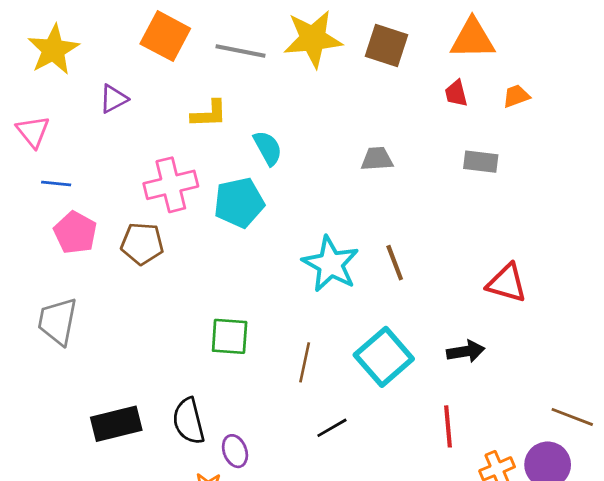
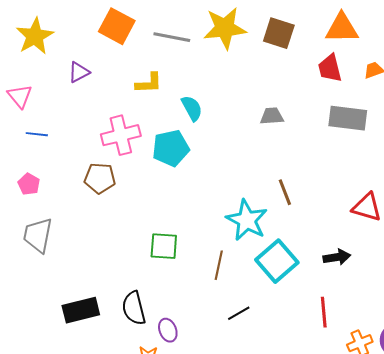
red trapezoid: (456, 93) -> (330, 68), size x1.4
gray rectangle: (481, 162) -> (348, 118), size x1.5
pink pentagon: (75, 233) -> (29, 184), moved, size x0.7
cyan star: (331, 264) -> (247, 220), moved

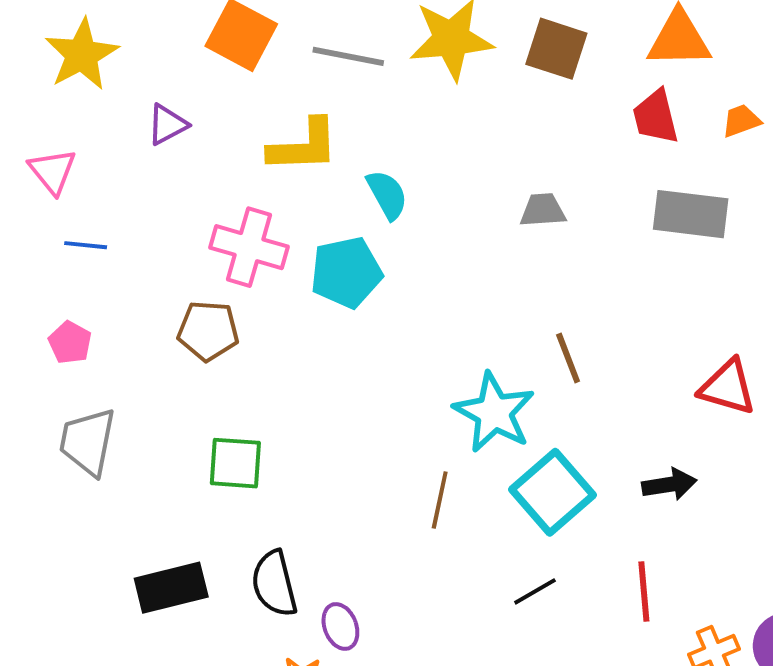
yellow L-shape: (149, 83) -> (303, 146), size x1.4
pink cross: (121, 135) -> (249, 247), turned 30
green square: (164, 246) -> (235, 463), moved
black line: (239, 313) -> (535, 591), moved

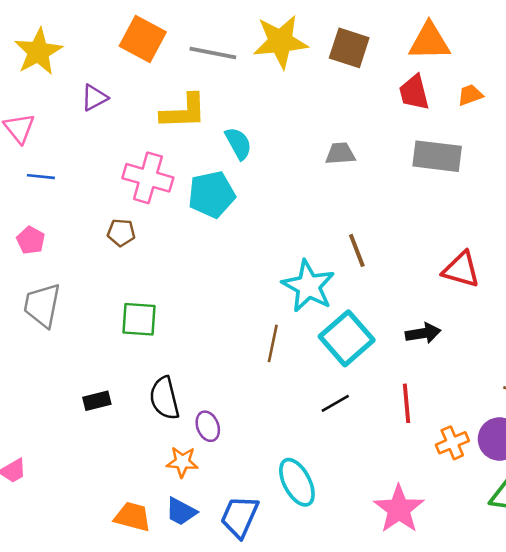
brown pentagon: (208, 331) -> (121, 233), size x0.7
black rectangle: (171, 588) -> (97, 401), size x0.6

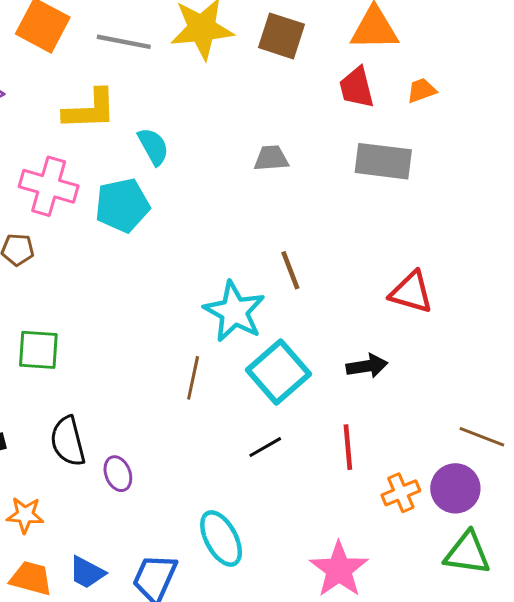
orange star: (182, 462) -> (25, 515), moved

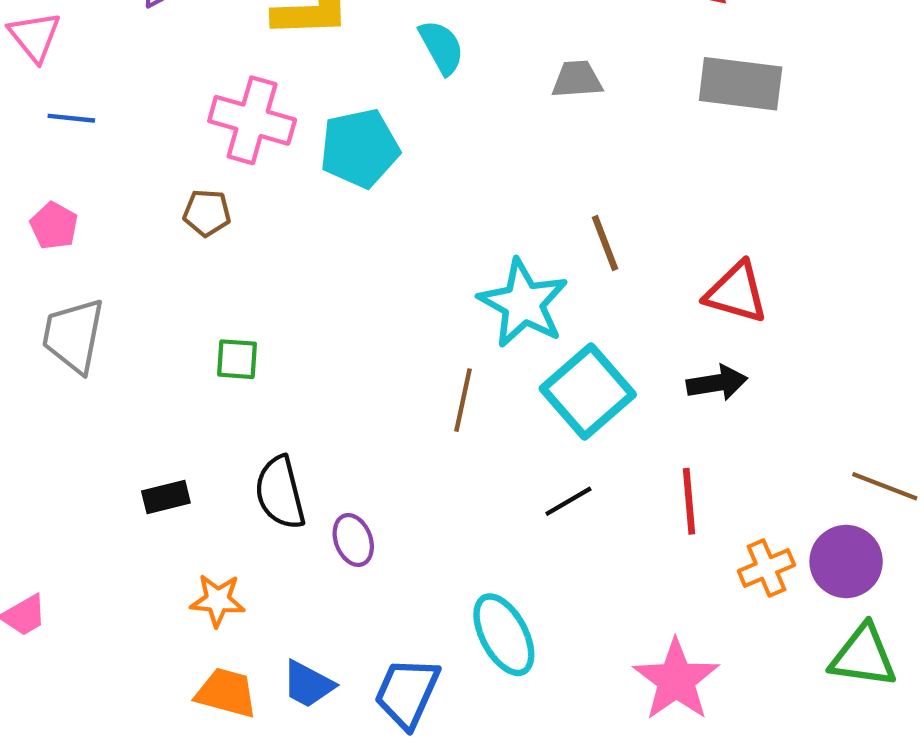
cyan semicircle: (153, 146) -> (441, 47), moved
red triangle: (411, 292) -> (736, 292), moved
green square: (38, 350) -> (237, 359), size x0.7

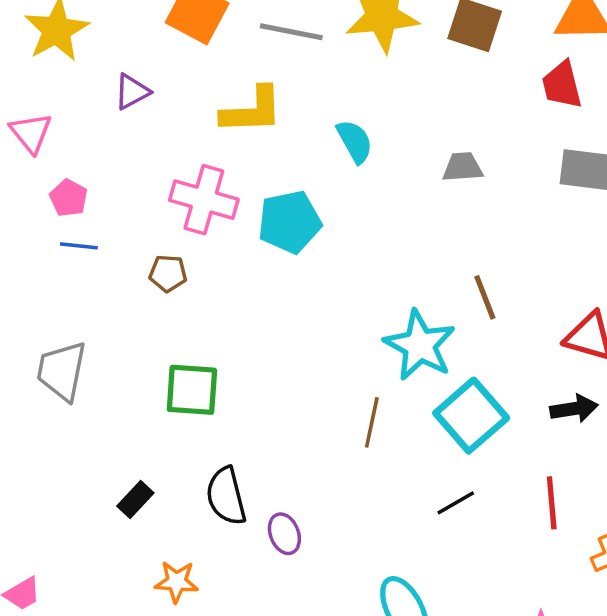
blue line: (71, 118) -> (79, 246), moved
pink pentagon: (54, 226) -> (69, 198), moved
green square: (237, 359) -> (192, 390), size x1.6
black rectangle: (166, 497) -> (135, 499), turned -33

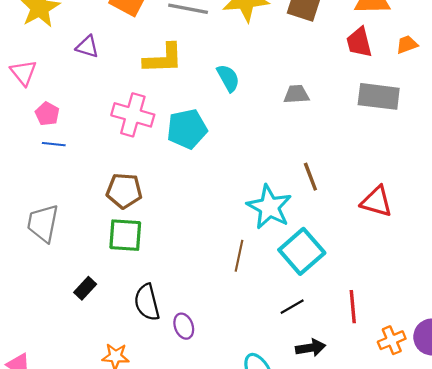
purple triangle: (132, 92) -> (87, 47), turned 45
brown pentagon: (168, 273) -> (124, 191), moved, size x1.5
black arrow: (574, 409) -> (310, 348), moved
black rectangle: (135, 499) -> (85, 288), moved

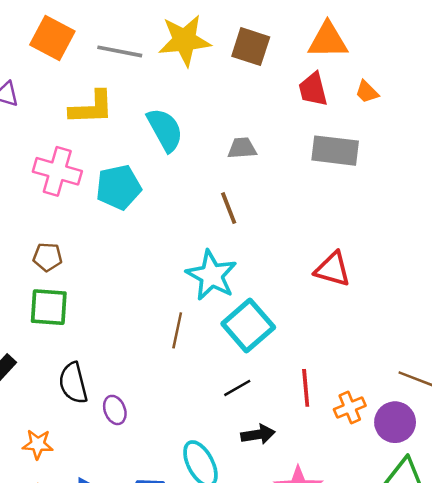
orange trapezoid: (407, 44) -> (367, 92), turned -115
cyan semicircle: (228, 78) -> (165, 130), size x1.4
brown line: (310, 177) -> (229, 208), moved
brown pentagon: (124, 191) -> (48, 257), size x0.7
orange cross: (392, 340) -> (350, 407), moved

